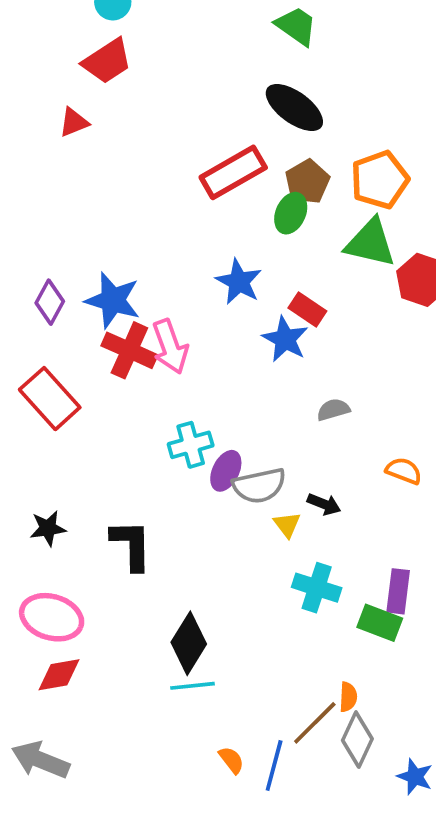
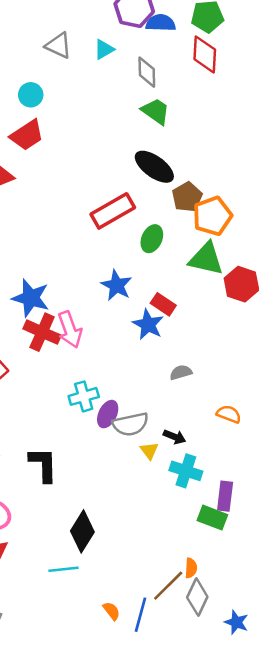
brown pentagon: (307, 182) -> (187, 197), moved
cyan cross: (317, 588) -> (186, 471), moved
cyan line: (192, 686) -> (64, 569), moved

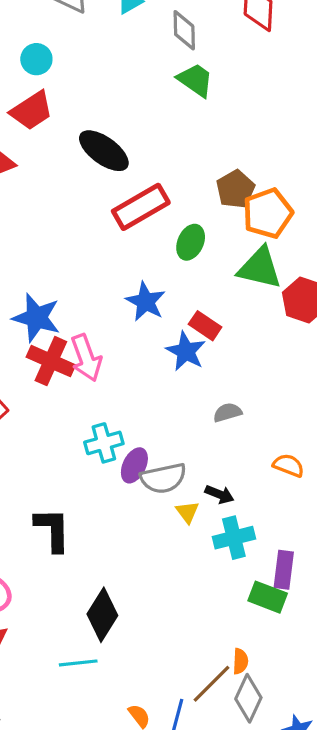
black ellipse: (154, 167) -> (104, 151), moved
cyan cross: (186, 471) -> (234, 538), turned -32

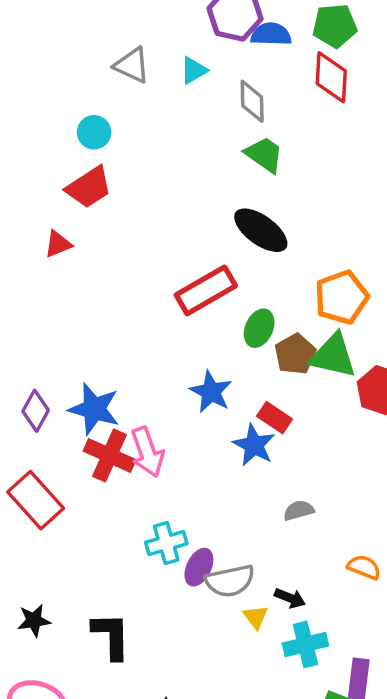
black ellipse: (104, 151) -> (261, 230), moved
brown pentagon: (236, 189) -> (295, 354), moved

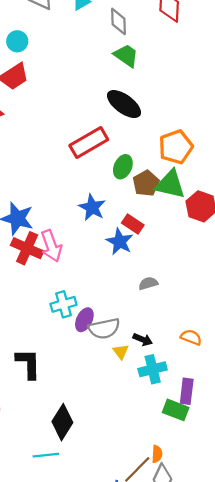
orange semicircle: (364, 567) -> (191, 337), moved

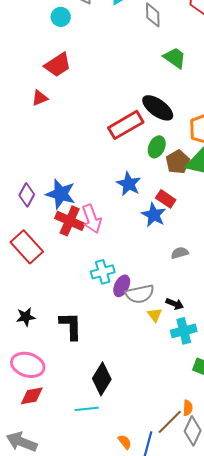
cyan circle: (17, 41) -> (61, 17), moved
green trapezoid: (126, 56) -> (175, 58), moved
black ellipse: (124, 104) -> (158, 108), moved

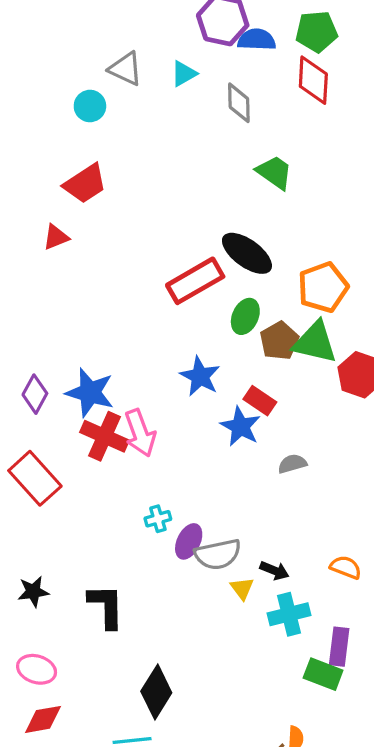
gray semicircle: (180, 253) -> (292, 464), moved
cyan cross: (103, 272) -> (158, 519), size x0.7
pink ellipse: (28, 365) -> (37, 669), size x0.7

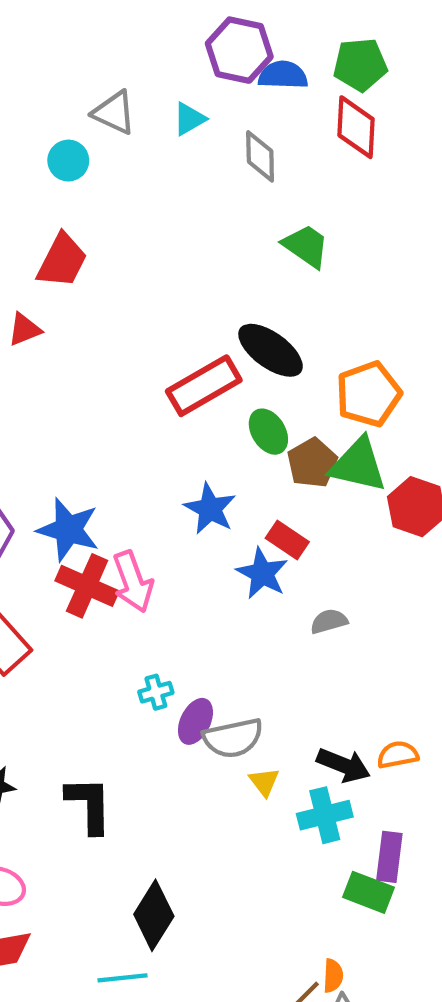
red trapezoid: (85, 184) -> (62, 261), turned -30
green ellipse: (245, 316) -> (268, 432), turned -56
orange semicircle: (346, 567) -> (398, 755), turned -32
black arrow: (274, 571) -> (343, 765), moved, size x1.4

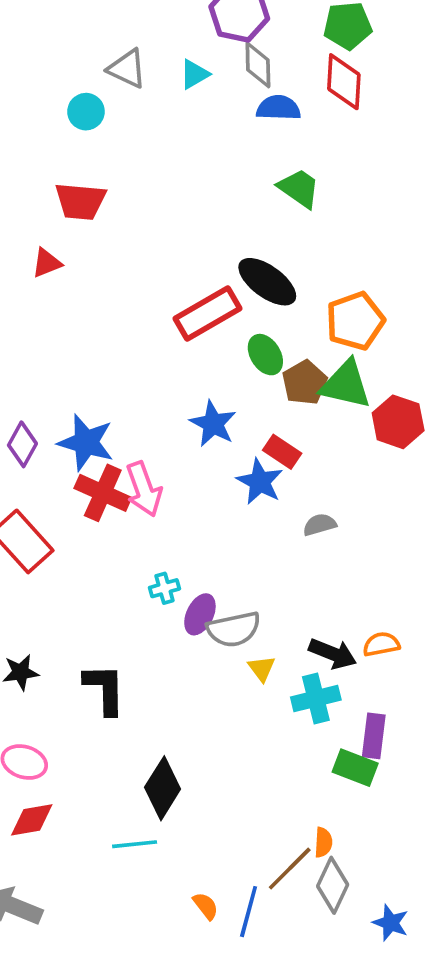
blue semicircle: (283, 75) -> (278, 108), moved
gray diamond: (260, 156) -> (258, 65), moved
red trapezoid: (62, 261) -> (80, 201), turned 68

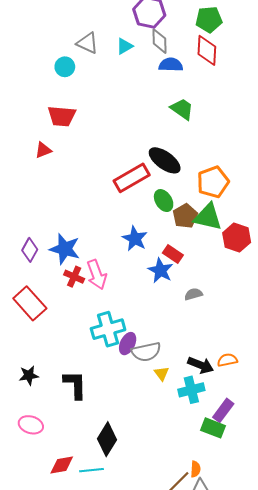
red cross: (103, 493) -> (74, 277), size x0.7
cyan cross: (164, 588) -> (108, 329), size x2.0
purple rectangle: (374, 736) -> (223, 410), turned 30
red diamond: (32, 820) -> (62, 465), moved

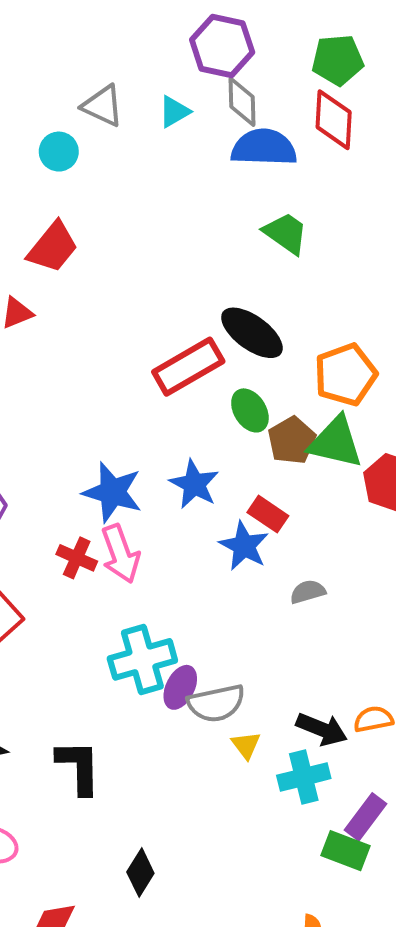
blue semicircle: (171, 65) -> (264, 148), size x1.4
red trapezoid: (62, 116) -> (53, 247), turned -56
blue star: (65, 249) -> (113, 492), moved
black diamond: (107, 439) -> (140, 873), size x0.7

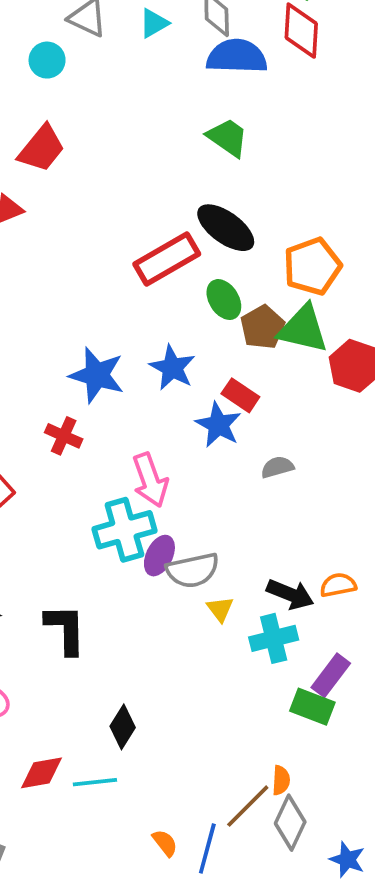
green trapezoid: (286, 233) -> (228, 137), moved
pink arrow: (121, 554) -> (150, 480), moved

